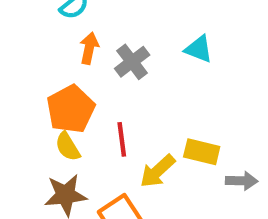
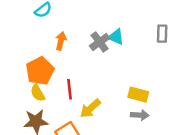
orange arrow: (89, 48) -> (61, 41), moved
gray cross: (132, 62) -> (100, 42), moved
yellow rectangle: (202, 152) -> (138, 95), moved

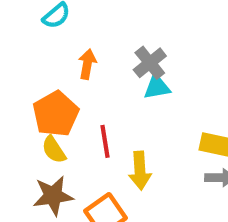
cyan triangle: (116, 37) -> (157, 87), moved, turned -30
yellow arrow: (90, 108) -> (140, 171), turned -50

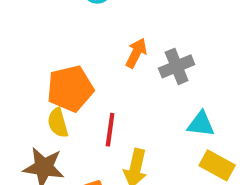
orange arrow: (87, 64) -> (136, 53), moved
cyan triangle: (157, 87) -> (201, 124), moved

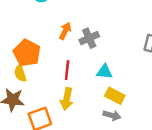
orange pentagon: (70, 89) -> (27, 53), turned -30
red line: (110, 130) -> (67, 70), moved

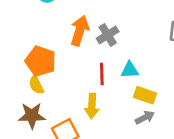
orange arrow: (65, 31) -> (80, 31), size x1.5
red line: (67, 70) -> (102, 74), moved
gray arrow: (112, 115) -> (145, 117), turned -35

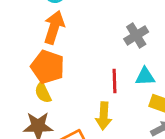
orange arrow: (80, 31) -> (54, 27), moved
gray cross: (108, 35) -> (136, 35), moved

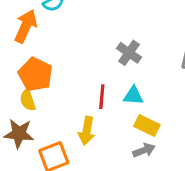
orange arrow: (54, 27) -> (26, 26), moved
gray cross: (136, 35) -> (129, 53), turned -30

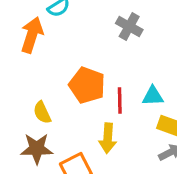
gray cross: (129, 53) -> (129, 27), moved
orange pentagon: (35, 74) -> (87, 85), moved

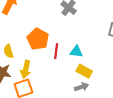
yellow arrow: (108, 138) -> (26, 69), moved

